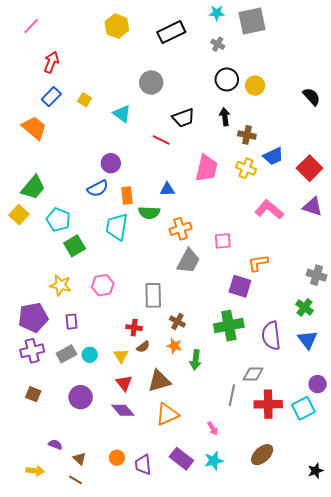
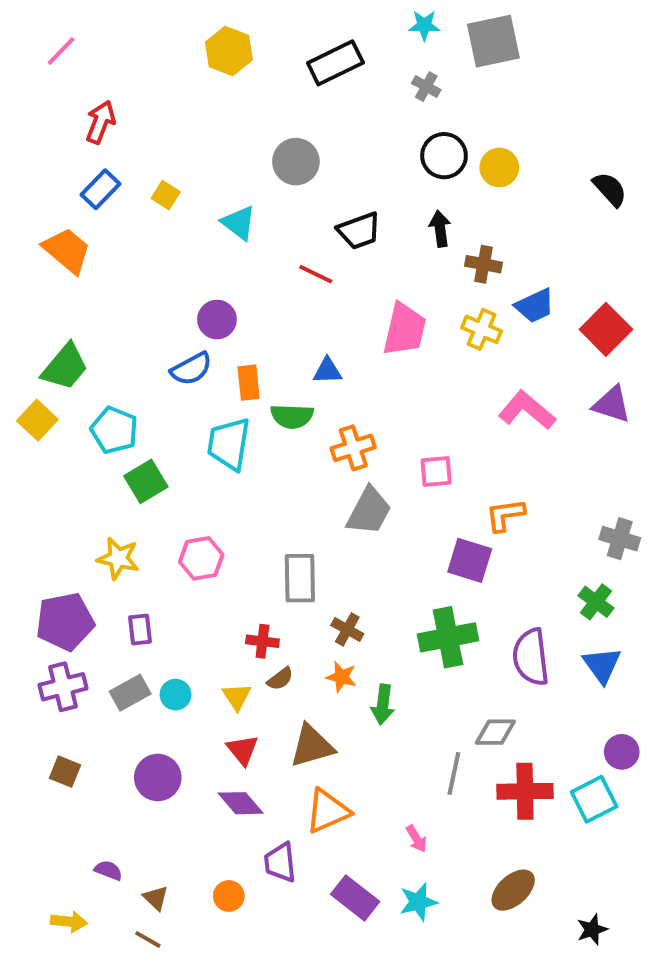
purple trapezoid: (143, 465) -> (280, 862), moved
black star: (316, 471) -> (592, 930), moved

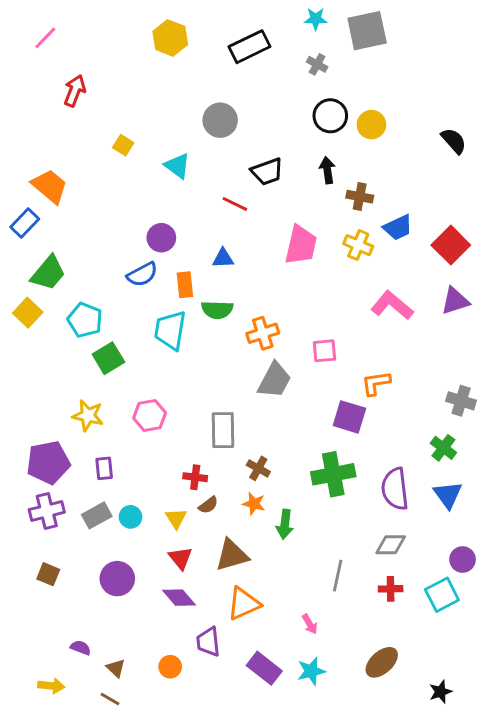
blue rectangle: (101, 189) -> (25, 223), moved
blue triangle: (328, 371) -> (223, 258), moved
purple triangle: (612, 404) -> (455, 301), turned -36
gray diamond: (495, 732) -> (391, 545), moved
red cross: (525, 791) -> (391, 589), size x0.6

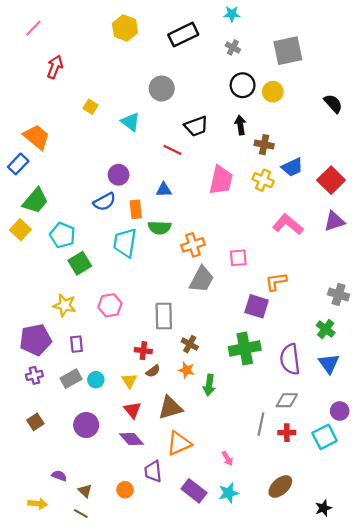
gray square: (367, 31) -> (288, 51), moved
purple cross: (47, 511) -> (34, 375), size x0.7
brown square: (48, 574) -> (35, 422), turned 35
gray line: (338, 576) -> (261, 424), moved

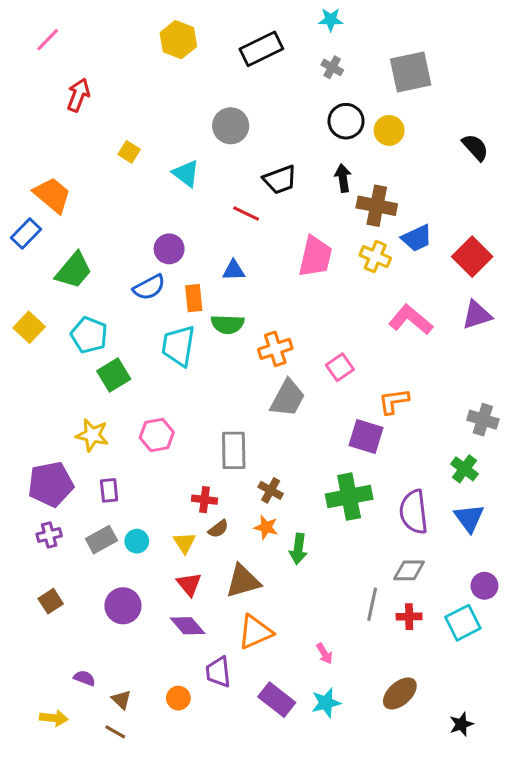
brown cross: (264, 145) -> (377, 206), size x1.4
green trapezoid: (35, 201) -> (74, 270), moved
pink square: (238, 258) -> (340, 367), turned -30

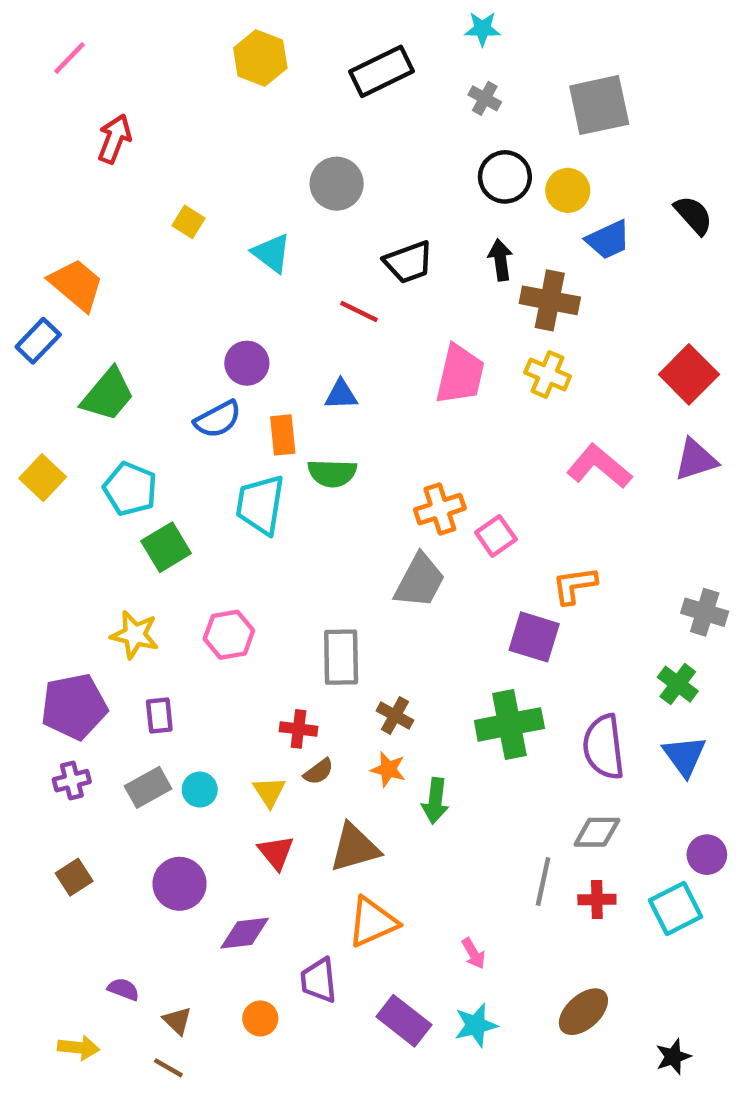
blue trapezoid: (417, 238) -> (608, 240), moved
orange cross: (275, 349) -> (440, 509), moved
purple diamond: (188, 626) -> (245, 933), moved, turned -56

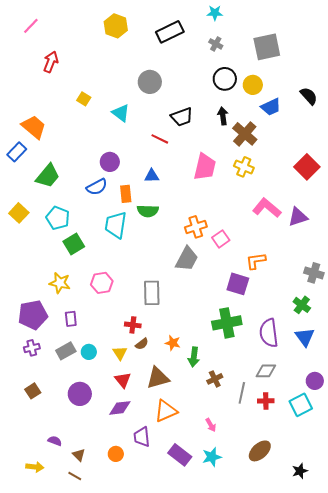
brown cross: (550, 300) -> (245, 134), turned 30
purple triangle: (696, 460) -> (298, 217), moved
brown cross: (395, 715) -> (215, 379), moved, turned 35
purple diamond: (245, 933) -> (120, 408), moved

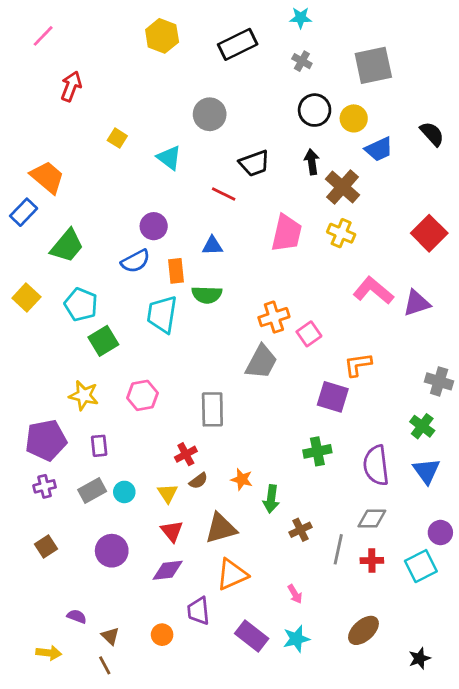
green cross: (227, 323) -> (317, 451), size x0.7
red cross: (133, 325) -> (186, 454), turned -35
brown line: (75, 476) -> (105, 665), turned 32

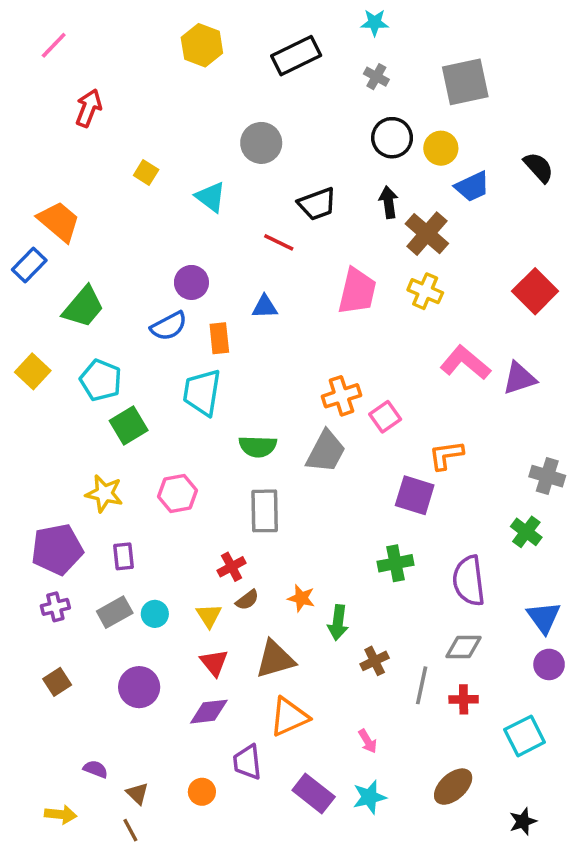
green semicircle: (207, 295) -> (258, 446), moved
blue triangle: (426, 471) -> (544, 617), moved
cyan square: (421, 566) -> (525, 736), moved

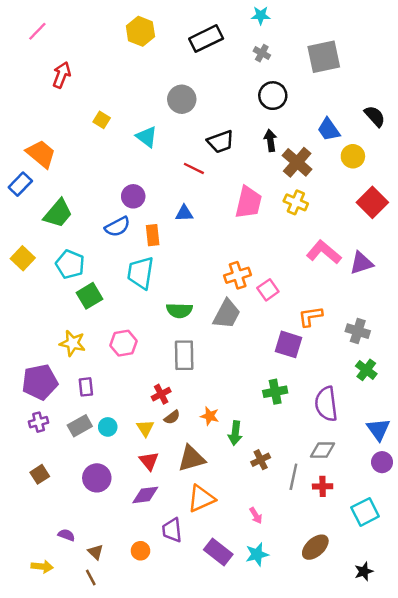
yellow circle: (441, 148) -> (353, 156), moved
blue trapezoid: (472, 187) -> (329, 130), turned 80
gray cross: (547, 476) -> (358, 331), moved

